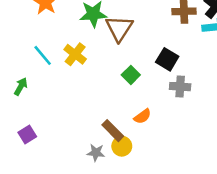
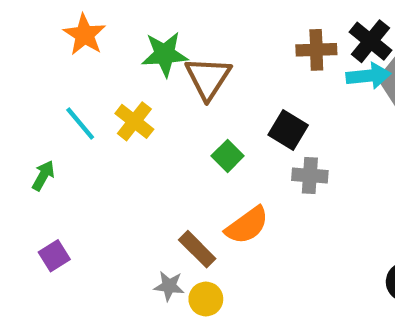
orange semicircle: (143, 116) -> (247, 225), size x1.5
yellow circle: (122, 146) -> (206, 299), moved

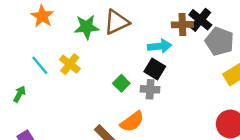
brown cross: (316, 50) -> (182, 25), moved
cyan arrow: (368, 76) -> (160, 46), moved
brown triangle: (208, 78) -> (117, 22), moved, turned 32
gray cross: (310, 175) -> (150, 89), moved

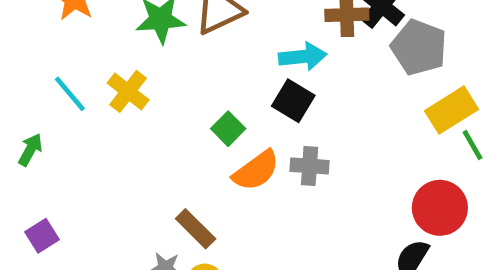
gray cross: (150, 89) -> (310, 166), moved
orange semicircle: (132, 122) -> (256, 171), moved

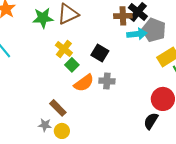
cyan arrow: (303, 57) -> (137, 34), moved
yellow cross: (128, 91) -> (64, 49), moved

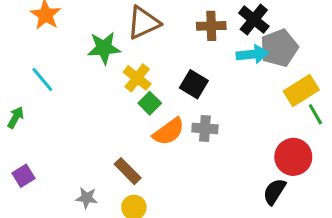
brown cross: (123, 16) -> (211, 26), moved
green star: (43, 18) -> (104, 48), moved
gray pentagon: (154, 30) -> (279, 48), turned 30
gray star: (45, 125) -> (87, 198), moved

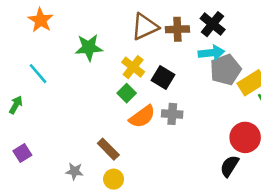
brown triangle: (143, 23) -> (145, 27), moved
gray pentagon: (279, 48) -> (226, 70), moved
yellow cross: (137, 78) -> (133, 67), moved

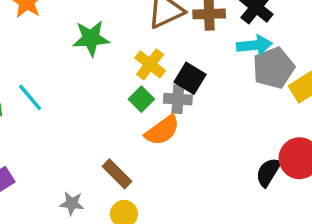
cyan line: (38, 74) -> (30, 97), moved
gray cross: (172, 114) -> (178, 99), moved
black semicircle: (229, 166) -> (268, 172), moved

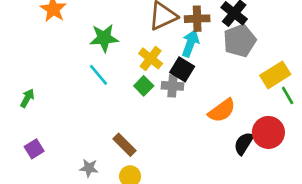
cyan arrow: (254, 45) -> (190, 43), moved, turned -64
gray pentagon: (273, 68) -> (240, 41), moved
cyan line: (30, 97) -> (99, 75), moved
orange semicircle: (162, 130) -> (222, 111), moved

